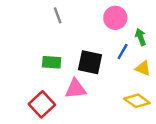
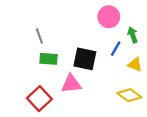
gray line: (58, 15) -> (39, 36), moved

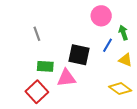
green rectangle: (48, 59) -> (45, 66), moved

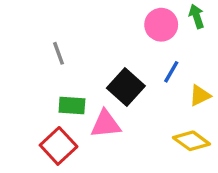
green arrow: (123, 33) -> (197, 16), moved
black square: (79, 55) -> (126, 87), turned 30
yellow triangle: (125, 60) -> (200, 95), turned -48

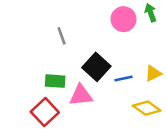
gray line: (59, 53) -> (62, 36), moved
blue line: (171, 72) -> (123, 78), moved, turned 48

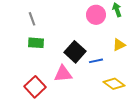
gray line: (62, 36) -> (32, 19), moved
yellow triangle: (153, 73) -> (119, 45), moved
green rectangle: (55, 81) -> (36, 43), moved

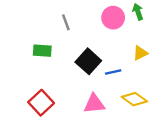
gray line: (32, 19) -> (66, 22), moved
pink triangle: (63, 74) -> (94, 104), moved

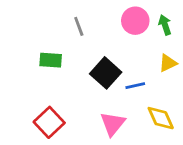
green arrow: (138, 12) -> (165, 25), moved
yellow diamond: (134, 99) -> (161, 118), turned 30
pink triangle: (94, 104) -> (113, 124), turned -45

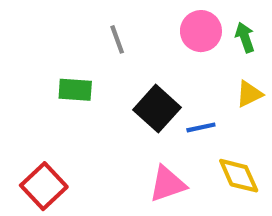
red square: (49, 122) -> (44, 186), moved
pink triangle: (113, 124) -> (167, 184), turned 32

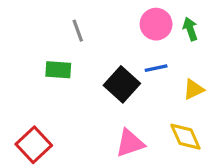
gray line: (117, 39) -> (78, 31), moved
yellow triangle: (249, 94) -> (194, 89), moved
blue line: (201, 127) -> (156, 68), moved

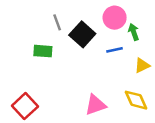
green arrow: (190, 29) -> (134, 32), moved
black square: (122, 84) -> (82, 34), moved

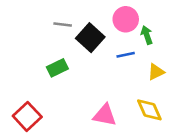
gray line: (57, 22) -> (63, 25), turned -63
green rectangle: (43, 51) -> (57, 68), moved, turned -30
pink triangle: (95, 105) -> (105, 115), turned 30

